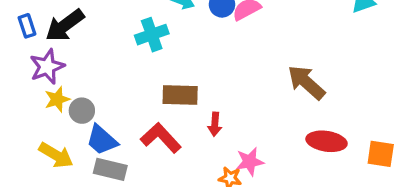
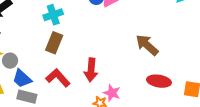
brown rectangle: (180, 95) -> (54, 43), moved, turned -70
red arrow: (215, 124) -> (91, 70), size x1.6
pink star: (250, 162) -> (112, 93), turned 30

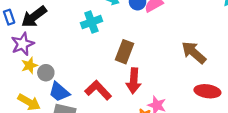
brown rectangle: (54, 43) -> (124, 52), moved

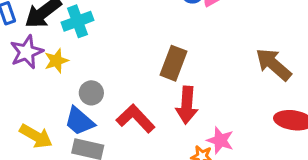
cyan cross: (91, 22) -> (77, 21), moved
yellow star: (29, 65) -> (56, 61), moved
gray circle: (46, 73) -> (91, 93), moved

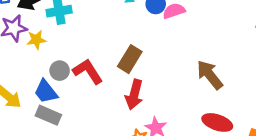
red L-shape: (136, 119) -> (88, 71), moved

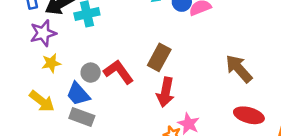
yellow star: (36, 40) -> (51, 63), moved

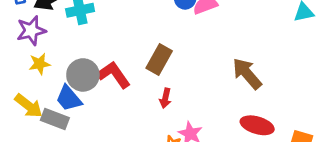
gray circle: (91, 73) -> (83, 75), size x1.5
red arrow: (165, 92) -> (165, 98), size x0.6
gray rectangle: (82, 117) -> (55, 119), moved

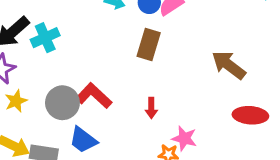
brown rectangle: (159, 60) -> (149, 44), moved
blue trapezoid: (69, 98) -> (83, 140), moved

